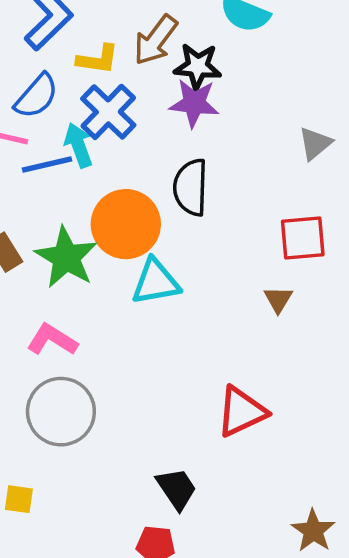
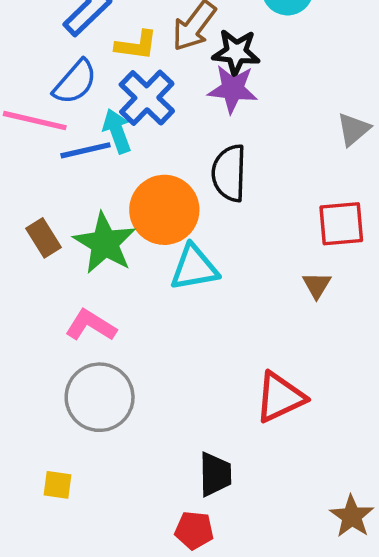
black trapezoid: (177, 489) -> (215, 474), turned 33

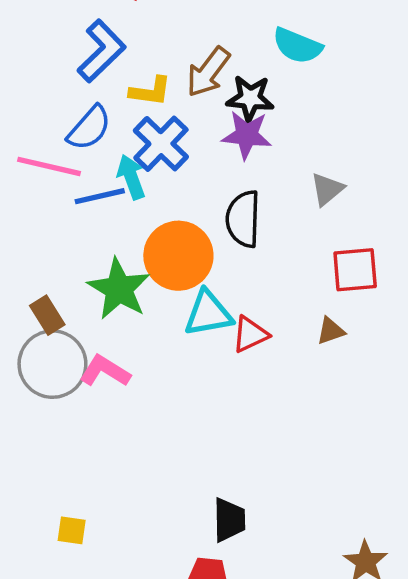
gray triangle: (353, 129) -> (327, 189), moved
brown rectangle: (44, 238) -> (47, 315), moved
brown triangle: (317, 285) -> (331, 331), turned 40
gray circle: (100, 397) -> (52, 364), moved
red triangle: (280, 397) -> (250, 334), moved, size x0.7

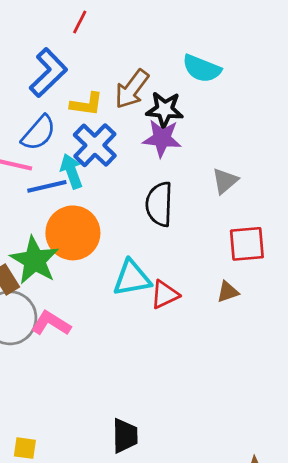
orange circle: (178, 256) -> (73, 233), moved
green star: (119, 289) -> (35, 260), moved
black trapezoid: (229, 520) -> (125, 436), moved

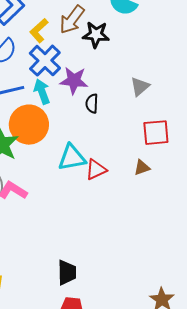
yellow L-shape: (87, 104) -> (39, 31), turned 130
purple star: (162, 138) -> (74, 81), moved
cyan arrow: (72, 171) -> (42, 92), moved
black semicircle: (159, 204) -> (92, 104), size x0.6

